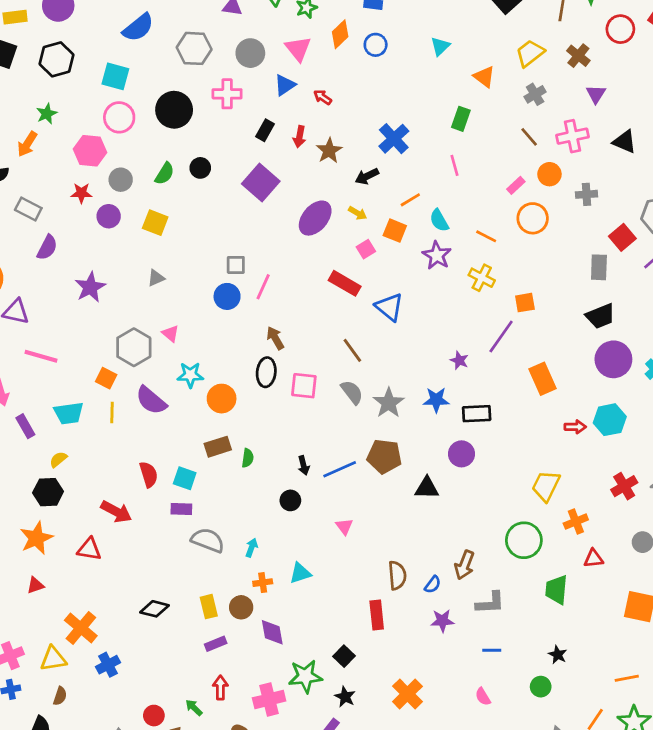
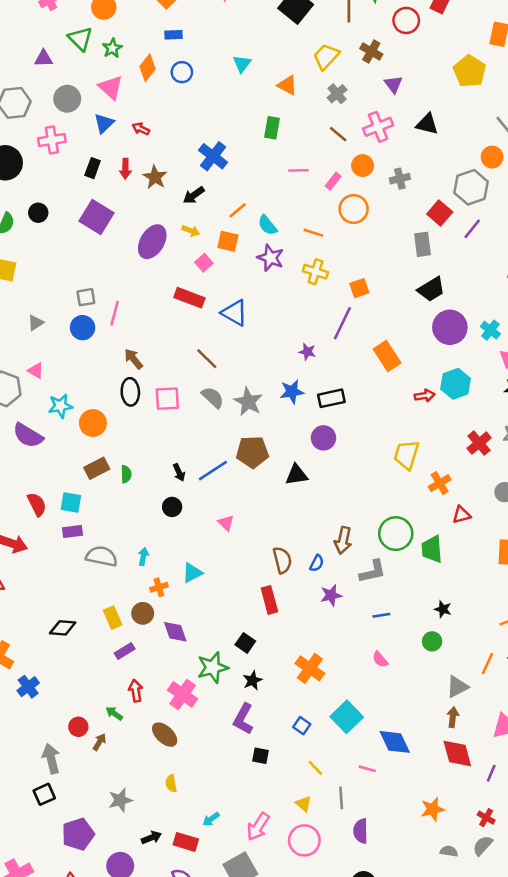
pink line: (455, 165) -> (298, 170), moved, turned -66
gray triangle: (156, 278) -> (36, 323), moved
green circle: (524, 540) -> (396, 534), moved
black star: (345, 697) -> (252, 680), turned 30
pink cross: (269, 699) -> (183, 694), turned -32

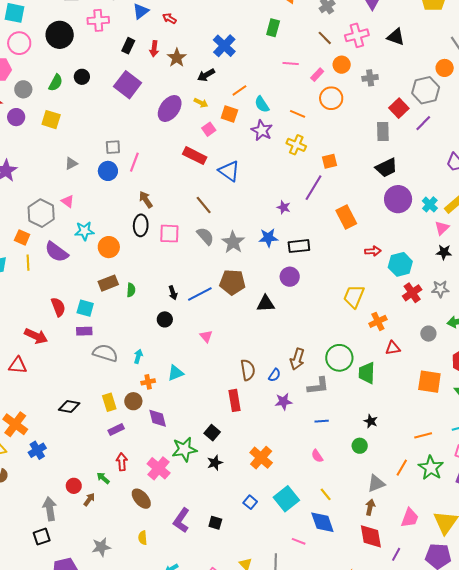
cyan hexagon: (456, 384) -> (400, 264), moved
purple L-shape: (243, 719) -> (181, 520), moved
yellow line: (315, 768) -> (326, 494), moved

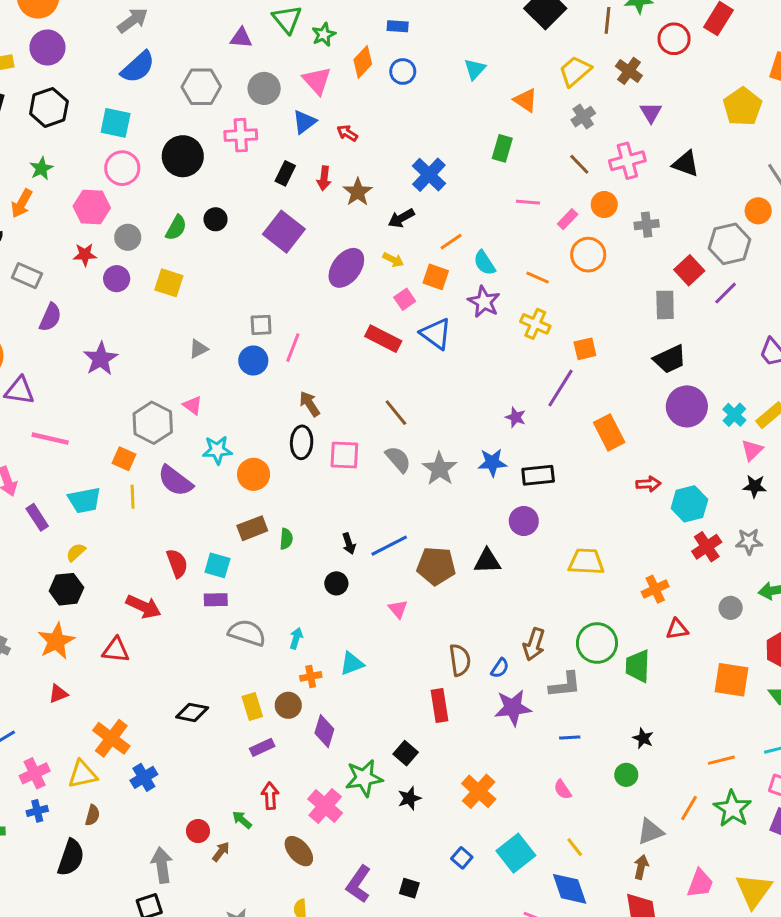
blue triangle: (229, 171) -> (436, 334), moved
brown pentagon: (232, 282) -> (436, 566), moved
yellow trapezoid: (354, 296) -> (586, 562), moved, turned 70
purple star: (283, 402) -> (513, 708), size x1.4
purple diamond: (158, 418) -> (324, 731), turned 30

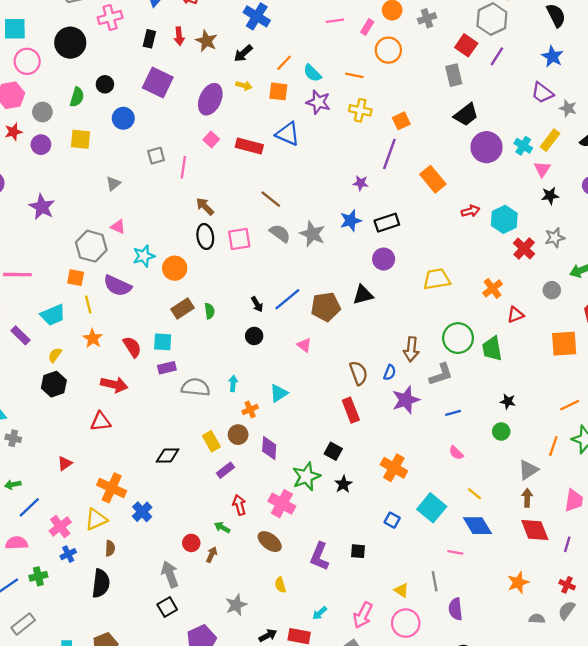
pink square: (405, 299) -> (211, 140), moved
blue circle: (253, 360) -> (123, 118), moved
orange star: (56, 641) -> (93, 338), moved, size x0.7

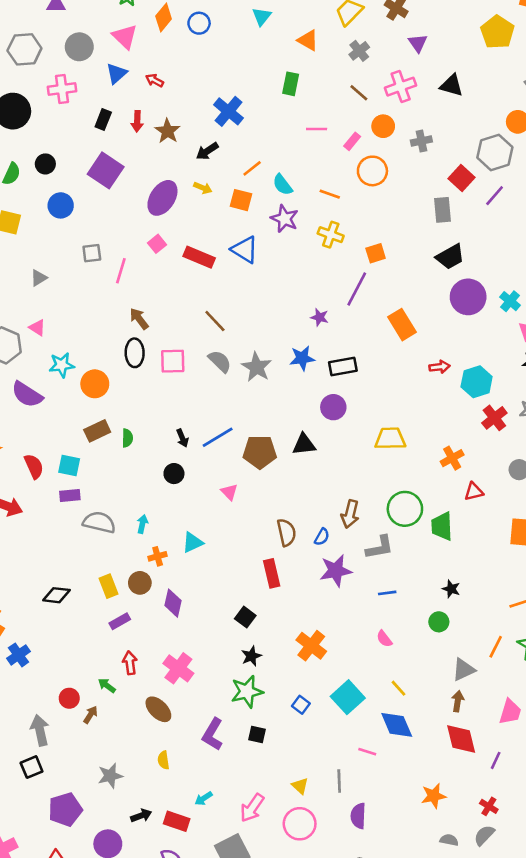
green star: (306, 476) -> (247, 692), moved

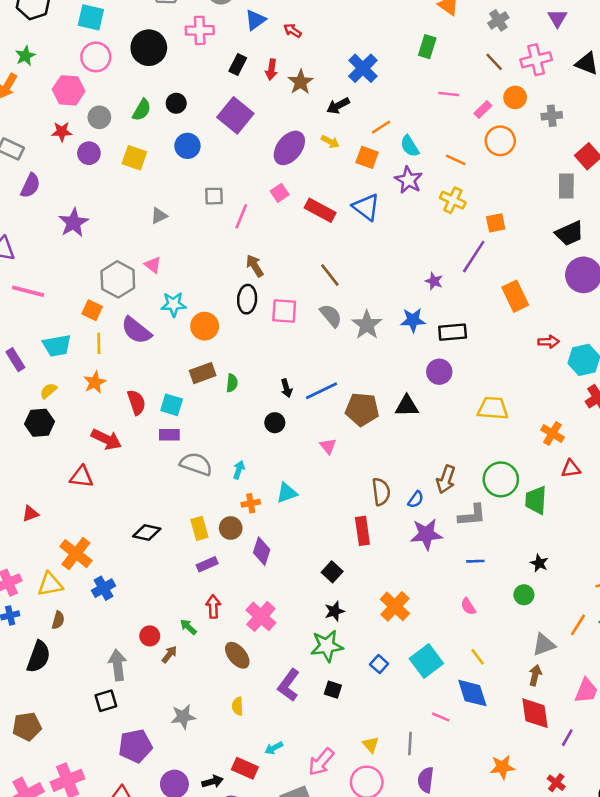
orange cross: (452, 458) -> (552, 433), turned -35
black arrow: (141, 816) -> (213, 782), moved

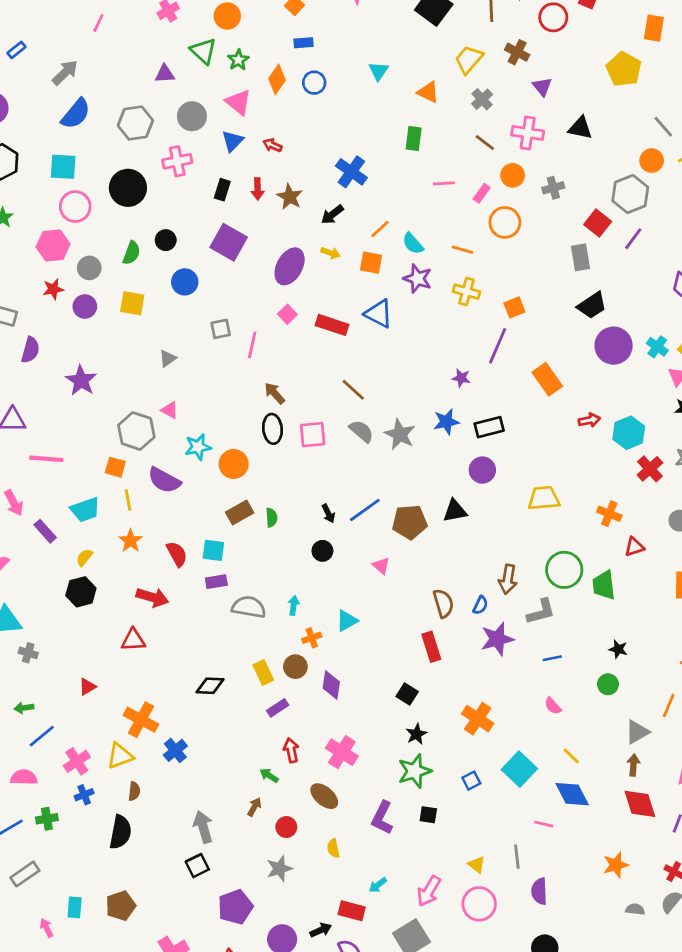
pink cross: (536, 60) -> (528, 133), turned 32
red circle: (150, 636) -> (286, 827), moved
blue square: (379, 664) -> (471, 781), turned 30

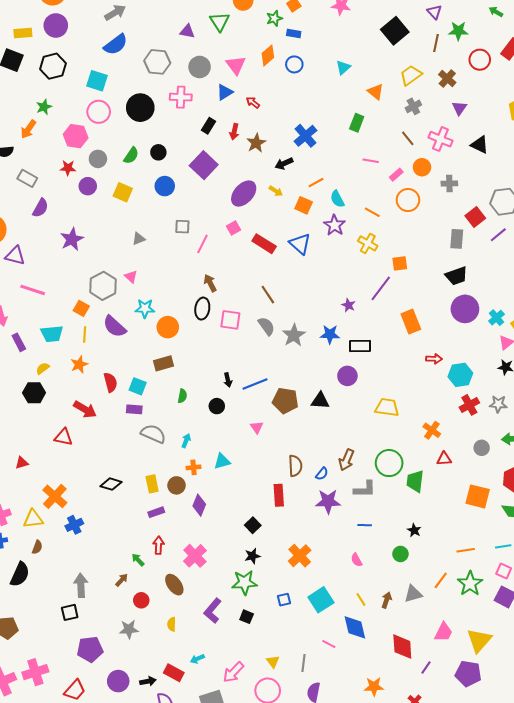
green star: (238, 60) -> (274, 18), moved
green semicircle: (272, 518) -> (182, 396), moved
brown arrow: (633, 765) -> (387, 600), moved

